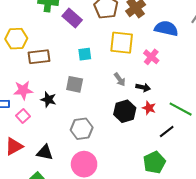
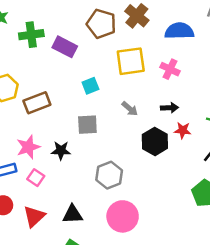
gray arrow: (120, 79) -> (130, 109), moved

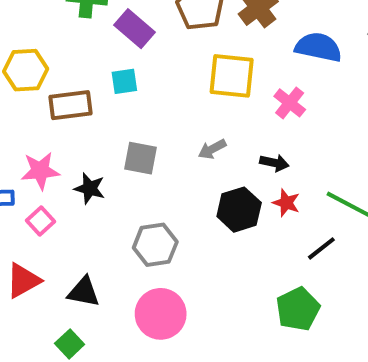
cyan square: (90, 86) -> (124, 81), moved
gray arrow: (130, 109) -> (212, 149), turned 98

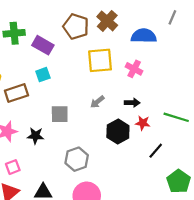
pink square: (40, 221) -> (13, 167), moved, turned 32
black line: (321, 248) -> (156, 151), moved
green pentagon: (298, 309) -> (179, 181), moved

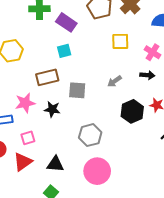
yellow square: (100, 60) -> (120, 41), size x0.7
brown rectangle: (16, 93) -> (47, 77), moved
black arrow: (132, 103) -> (147, 75), moved

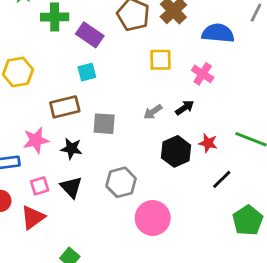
black arrow: (147, 75) -> (185, 108), moved, turned -40
black triangle: (55, 164) -> (71, 187), moved, turned 42
pink circle: (97, 171) -> (153, 218), moved

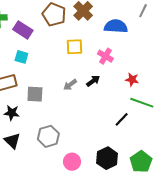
cyan square: (87, 72) -> (21, 57), turned 32
red star: (208, 143) -> (132, 79), moved
black hexagon: (176, 151) -> (107, 158), moved
black line: (222, 179) -> (122, 119), moved
pink circle: (153, 218) -> (72, 162), size x0.7

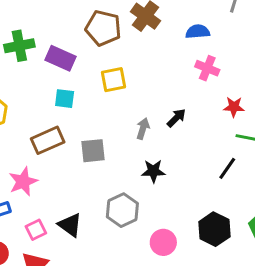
blue semicircle: (116, 26) -> (198, 32), size x0.7
yellow square: (75, 47) -> (113, 80), moved
pink cross: (105, 56) -> (207, 68), moved
gray arrow: (70, 85) -> (143, 129), turned 152
black star: (12, 113) -> (153, 171), moved

